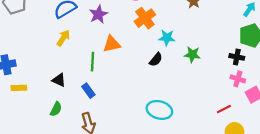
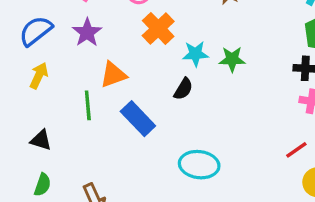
green star: (192, 55) -> (232, 59), moved
blue rectangle: (88, 91) -> (138, 119), moved, size x1.5

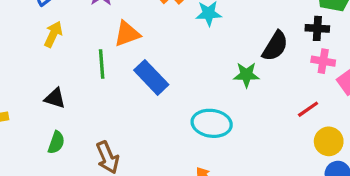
green star: (232, 59) -> (246, 75), moved
black semicircle: (183, 89) -> (275, 46), moved, size x1.4

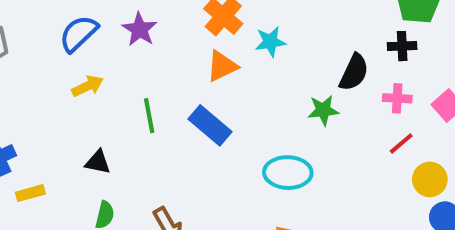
yellow arrow: (53, 34) -> (88, 86), turned 45
orange triangle: (127, 34) -> (222, 66), moved
pink cross: (323, 61) -> (397, 98), moved

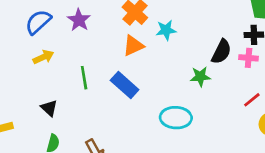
pink cross: (397, 98) -> (249, 58), moved
black triangle: (98, 162) -> (49, 108), turned 30

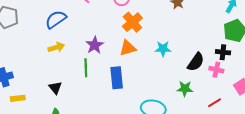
purple star: (79, 20) -> (95, 45), moved
cyan star: (166, 30) -> (163, 49), moved
green star: (200, 77) -> (185, 89), moved
blue rectangle: (125, 85) -> (117, 78), turned 35

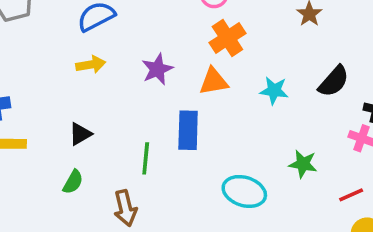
black semicircle: (196, 62) -> (334, 81), moved
green line: (86, 68) -> (146, 158), moved
black triangle: (55, 88) -> (80, 134), turned 32

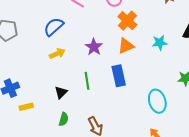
green line: (146, 158) -> (87, 81), moved
cyan ellipse: (244, 191) -> (157, 101), turned 70

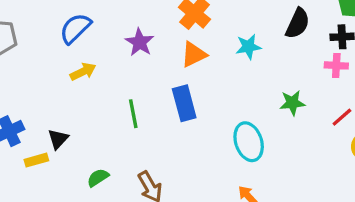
purple star: (94, 47) -> (140, 42), moved
black triangle: (61, 92) -> (58, 139), moved
green semicircle: (64, 119) -> (98, 178), turned -136

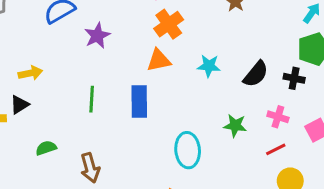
black semicircle: (298, 23) -> (256, 74), moved
purple star: (140, 42) -> (97, 36), moved
pink cross: (336, 65) -> (278, 117), moved
yellow arrow: (83, 72) -> (30, 73), moved

